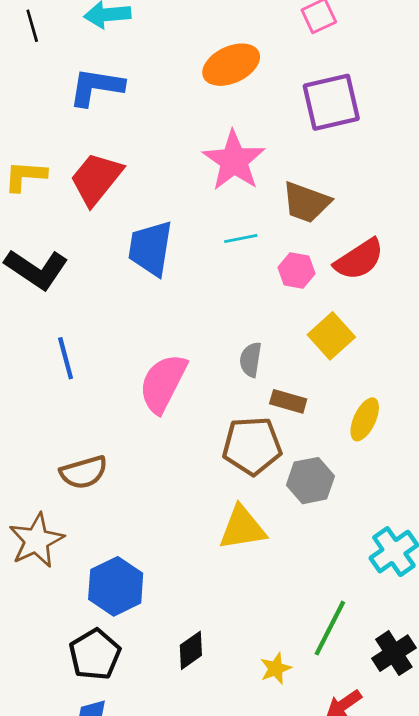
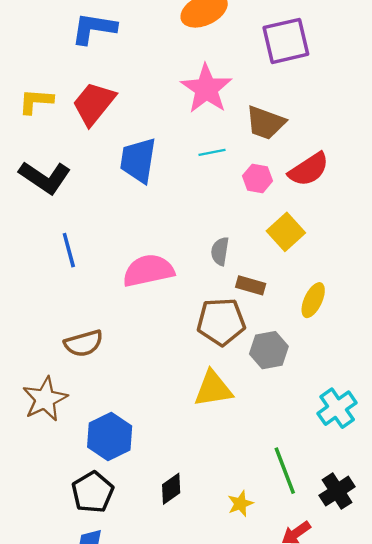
pink semicircle: (163, 383) -> (148, 271), turned 51
green line: (330, 628) -> (285, 471), turned -48

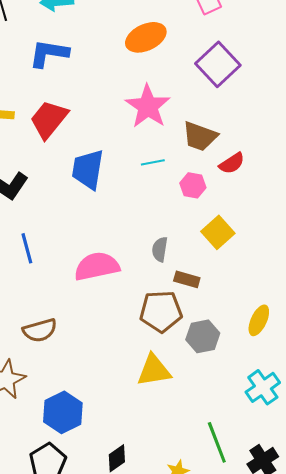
purple square: (286, 41) -> (218, 64), turned -30
red semicircle: (309, 169) -> (232, 163), moved, size x0.7
yellow ellipse: (313, 300) -> (259, 320), moved

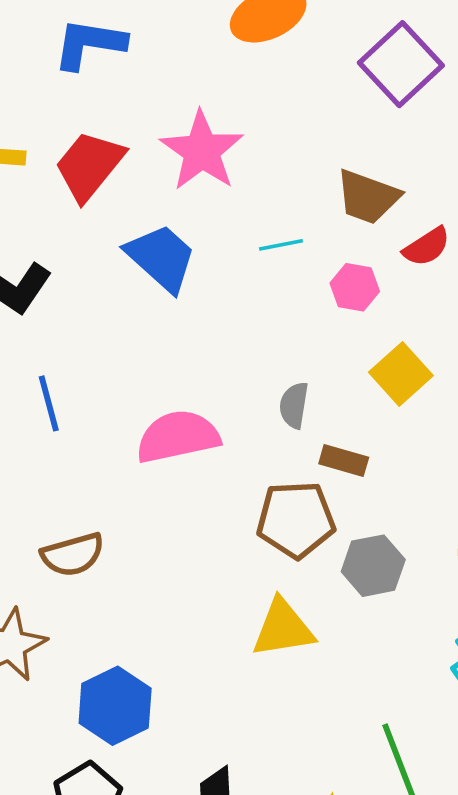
pink star: (148, 106) -> (202, 151), moved
blue trapezoid: (88, 169) -> (161, 258), turned 123

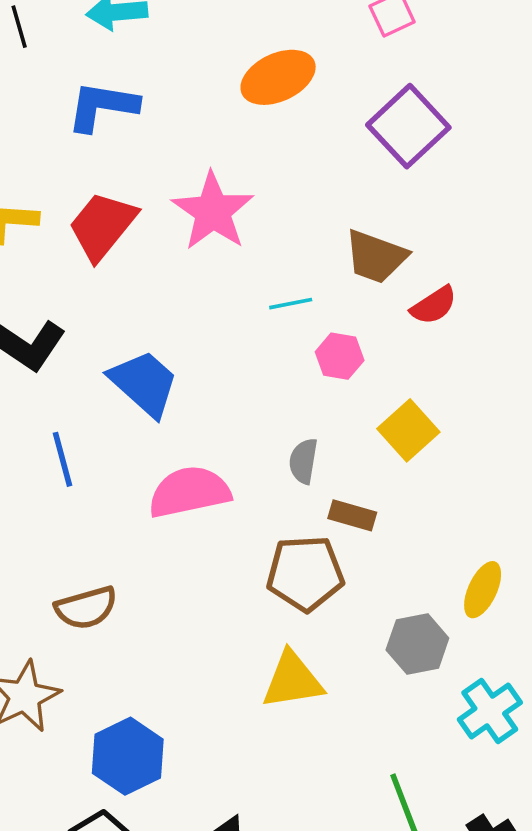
blue trapezoid: (161, 258) -> (144, 383), moved
pink hexagon: (355, 287) -> (340, 356), moved
gray hexagon: (373, 566) -> (417, 644), moved

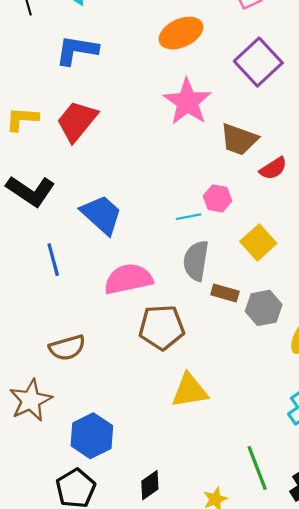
pink star: (213, 211) -> (187, 102), moved
cyan line: (291, 304) -> (188, 217), moved
gray semicircle: (303, 461) -> (196, 261), size x1.5
brown pentagon: (305, 573) -> (162, 327), moved
gray hexagon: (417, 644) -> (264, 308), moved

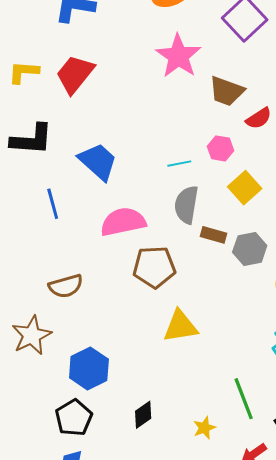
black L-shape: (31, 191) -> (32, 139), turned -30
pink hexagon: (217, 198) -> (221, 148), moved

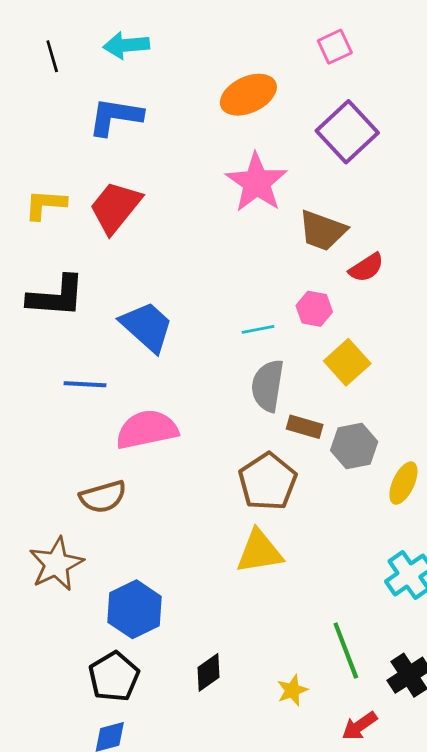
blue line: (53, 204) -> (85, 384), turned -72
pink semicircle: (123, 222) -> (147, 430), moved
brown pentagon: (154, 267) -> (268, 482), moved, turned -30

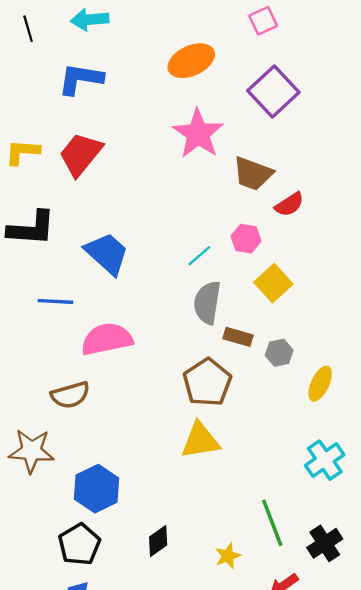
cyan line: (258, 329) -> (199, 256), turned -30
gray hexagon: (354, 446) -> (279, 353), size x0.7
brown star: (56, 564) -> (31, 451), turned 30

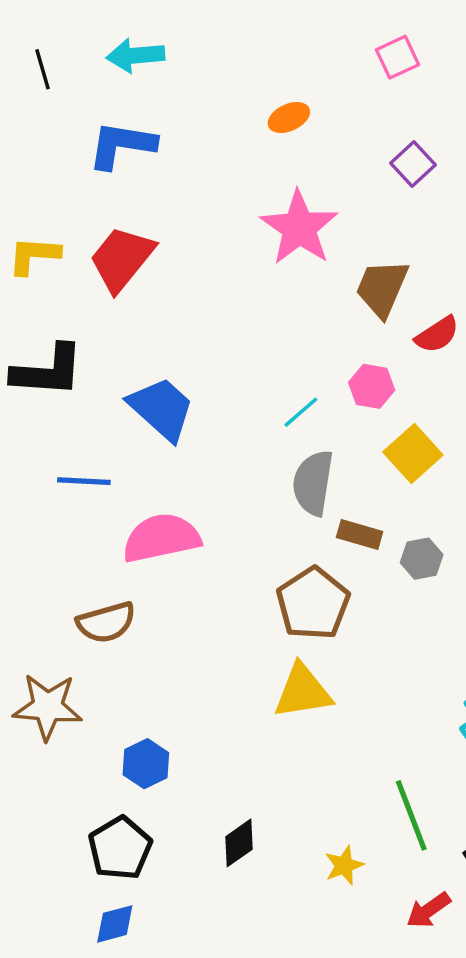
orange ellipse: (191, 61) -> (289, 117), size x0.6
purple square: (273, 91) -> (413, 164), size x0.6
brown trapezoid: (253, 174) -> (382, 288), turned 93
blue hexagon: (97, 489) -> (146, 764), size x0.7

